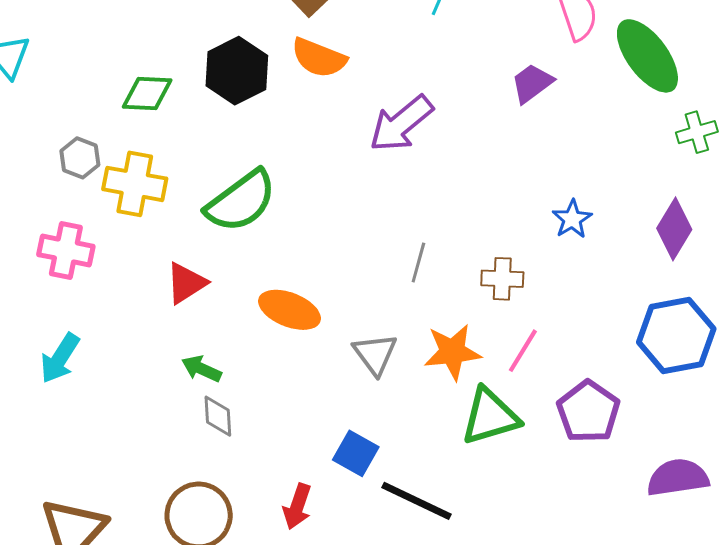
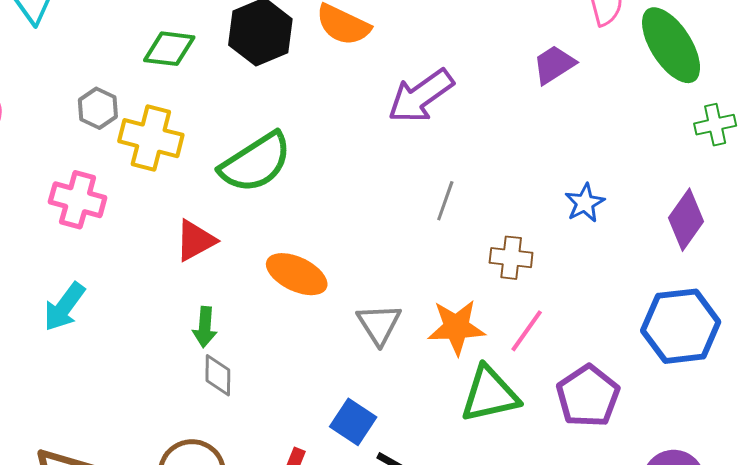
gray line: (418, 263) -> (445, 201), moved
green arrow: (201, 369) -> (205, 327), turned -114

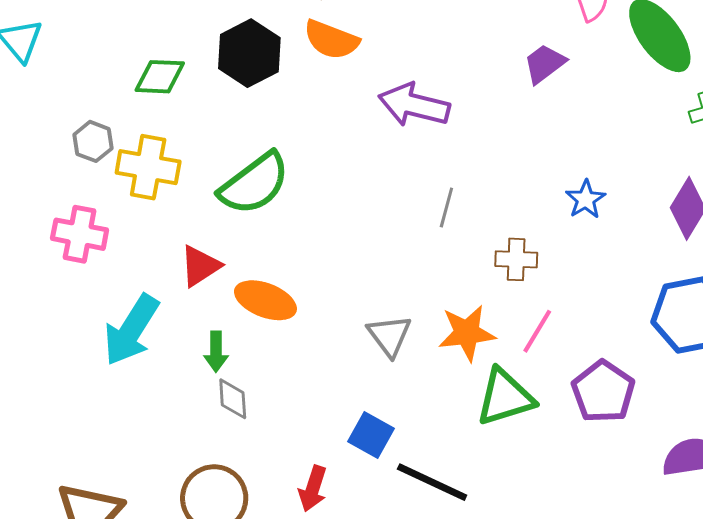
purple arrow: (421, 96) -> (414, 105), turned 54
orange ellipse: (297, 274) -> (265, 300), moved
cyan arrow: (64, 307) -> (131, 330), moved, size x1.4

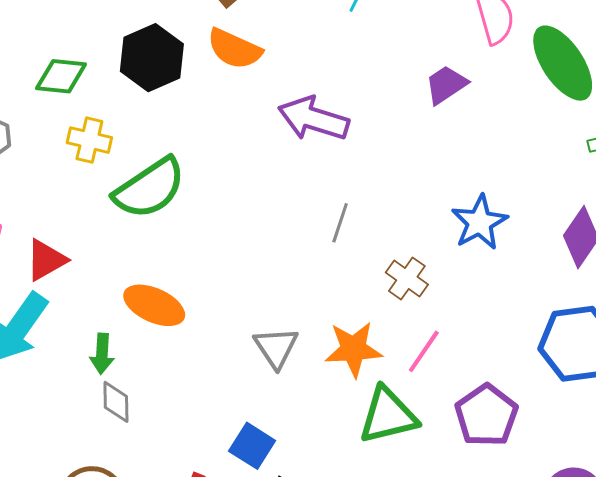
yellow cross: (148, 167) -> (89, 140), moved, size x0.7
blue star: (586, 199) -> (479, 222), size x1.4
brown cross: (516, 259) -> (407, 279), turned 30
red triangle: (200, 266) -> (46, 260), moved

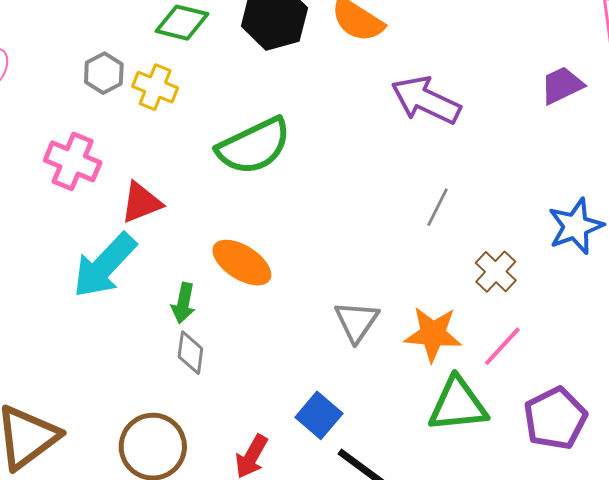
yellow cross: (89, 140) -> (155, 87), moved

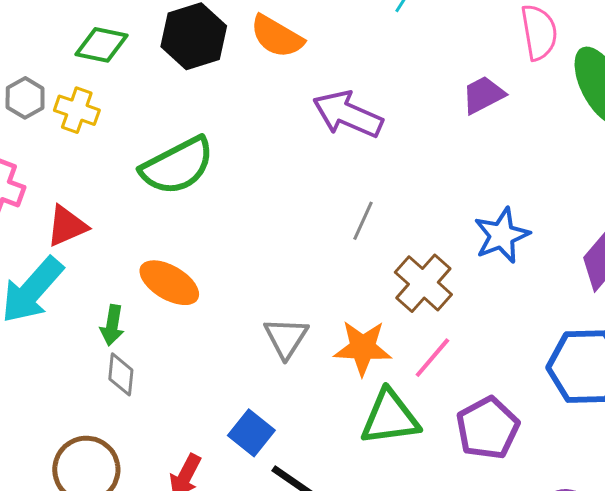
brown cross: (496, 272) -> (423, 283), size x1.4

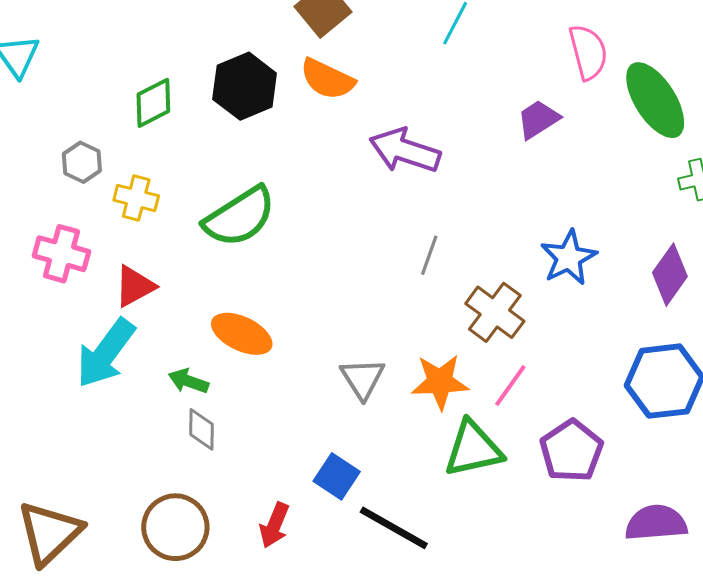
green diamond: (101, 45) -> (153, 103), turned -34
yellow cross: (77, 110) -> (136, 198), moved
green arrow: (112, 325) -> (188, 381), turned 105

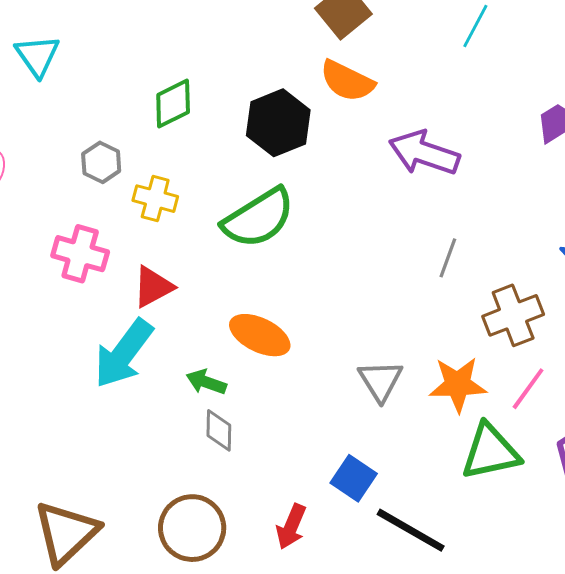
black hexagon: (245, 86) -> (278, 123), moved
brown cross: (495, 312) -> (513, 315), turned 32

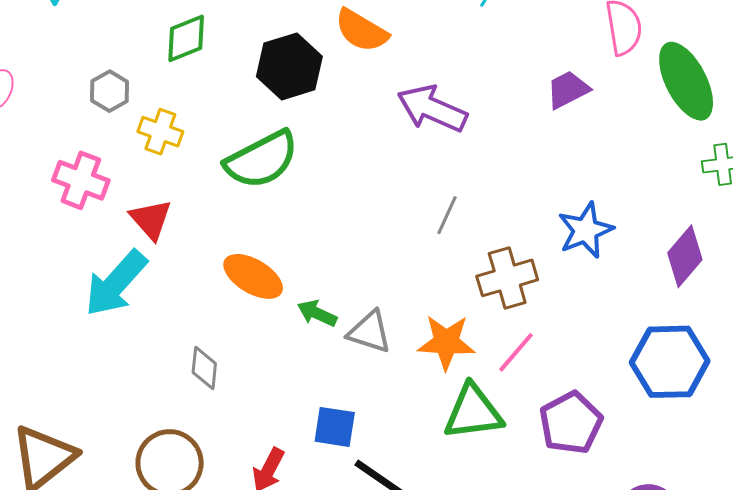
red triangle: (153, 287) -> (151, 219), turned -48
gray triangle: (380, 381) -> (369, 332), turned -45
green arrow: (206, 382) -> (317, 313), moved
blue square: (354, 478) -> (335, 427), turned -30

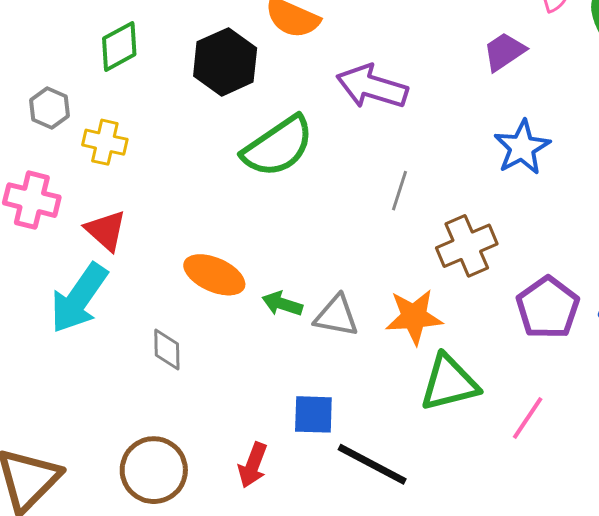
green semicircle: (262, 160) -> (278, 147), moved
blue star: (586, 230) -> (522, 147), moved
pink line: (516, 352) -> (528, 418), moved
gray diamond: (204, 368) -> (167, 349), moved
purple pentagon: (571, 423) -> (548, 308), moved

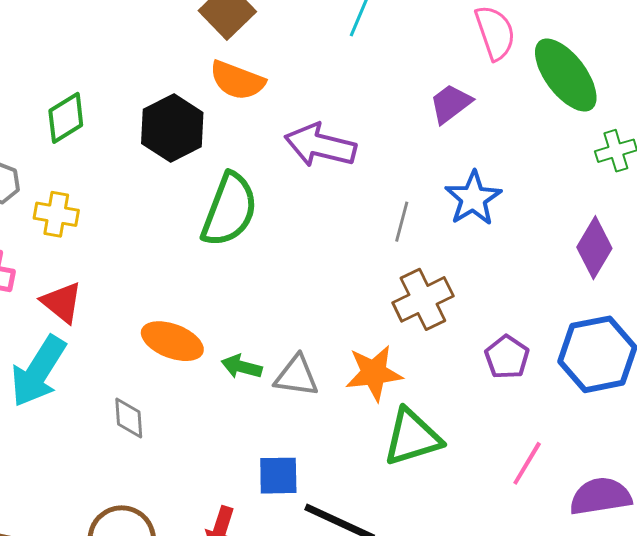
green semicircle: (278, 147) -> (229, 210), turned -32
gray line: (399, 191) -> (402, 222), moved
purple pentagon: (548, 308) -> (507, 357), size x0.7
pink line: (528, 418) -> (527, 463), moved

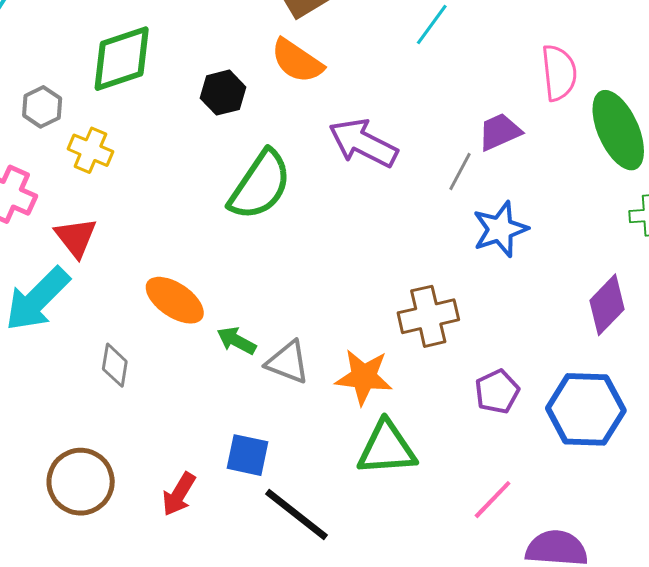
green diamond: (66, 118) -> (122, 59), size x1.4
black hexagon: (172, 128) -> (223, 93), size x0.7
gray line: (402, 222) -> (460, 172), moved

